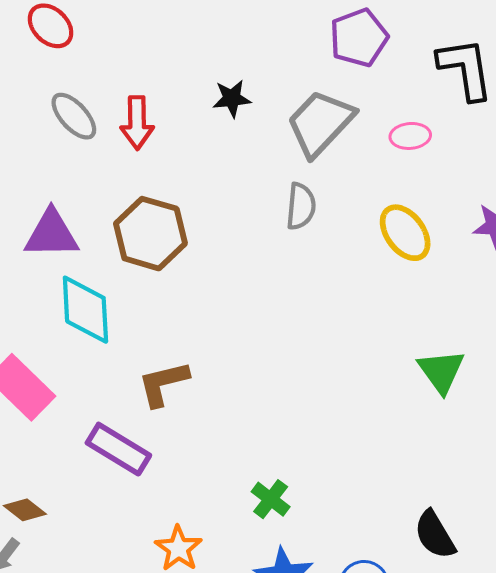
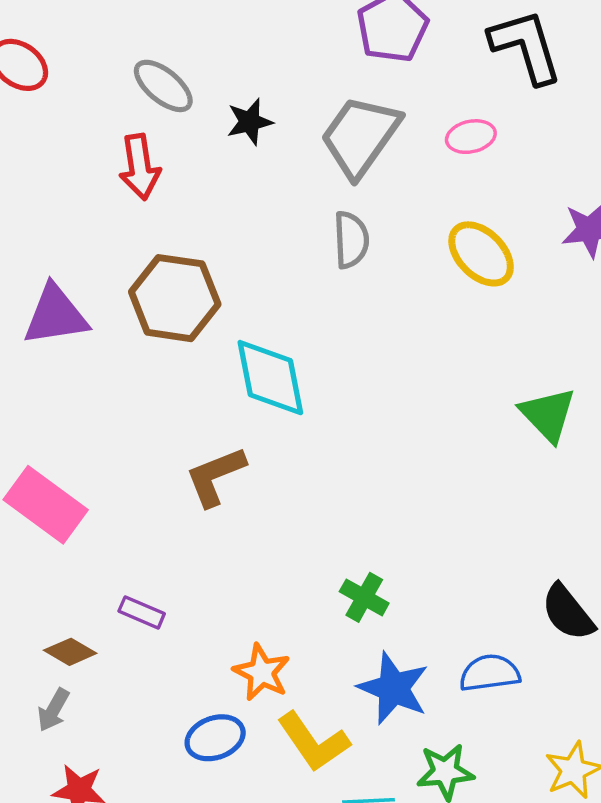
gray ellipse: (74, 116) -> (163, 86), moved
cyan diamond: (85, 310) -> (270, 378), moved
purple rectangle: (118, 449) -> (142, 612), moved, size x0.6

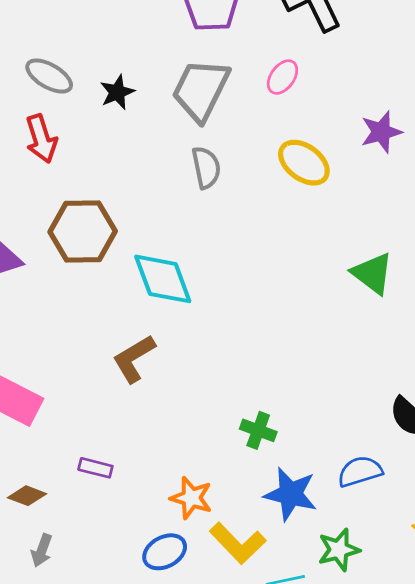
pink ellipse: (471, 137) -> (282, 77), turned -32
brown diamond: (70, 652) -> (27, 496), moved

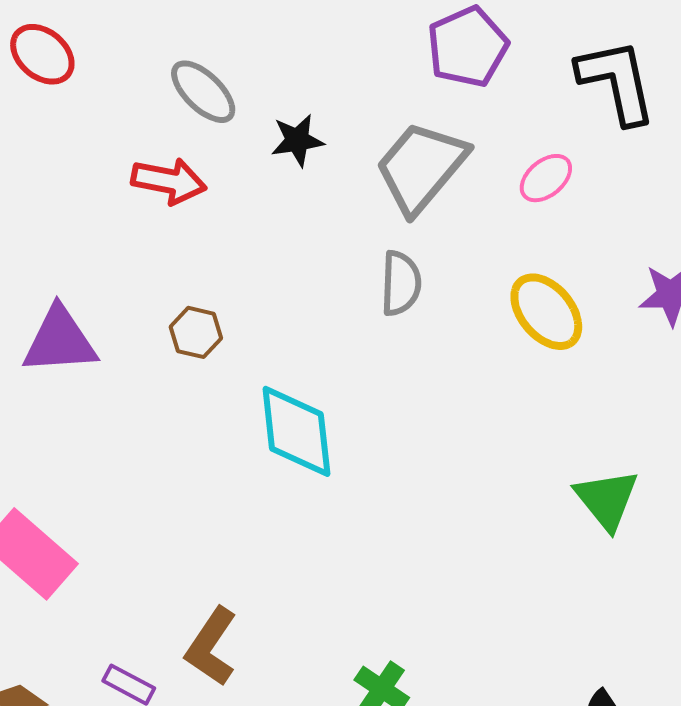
red arrow: (41, 139) -> (169, 181), turned -75
brown hexagon: (83, 231) -> (196, 332), size x0.5
brown L-shape: (134, 359) -> (211, 647), moved, turned -39

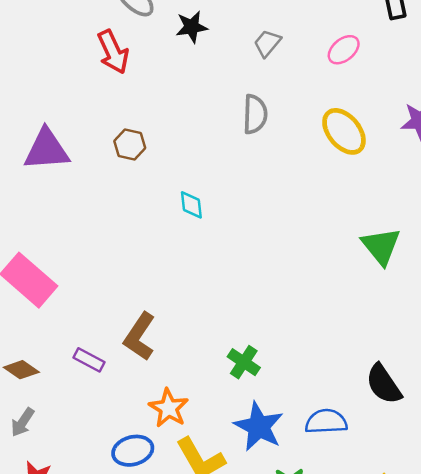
gray trapezoid: (421, 167) -> (267, 43), size x0.5
red arrow: (169, 181) -> (113, 52), turned 54
cyan diamond: (296, 431) -> (191, 205), size x0.5

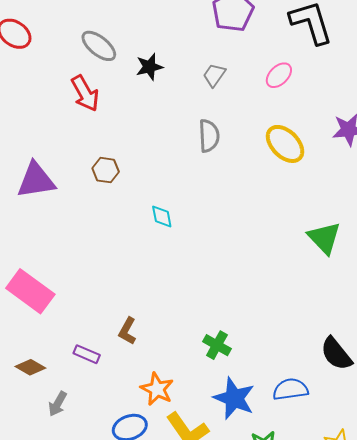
brown L-shape: (139, 337) -> (127, 331), size x0.7
gray arrow: (23, 422) -> (58, 404), moved

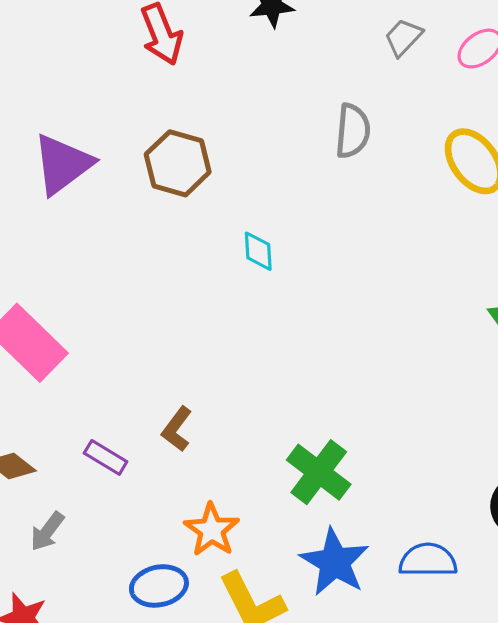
gray trapezoid: (214, 75) -> (403, 37), moved
brown hexagon: (106, 170) -> (178, 163), size x1.5
purple triangle: (36, 180) -> (62, 164), turned -36
green cross: (217, 345) -> (319, 472), size x1.4

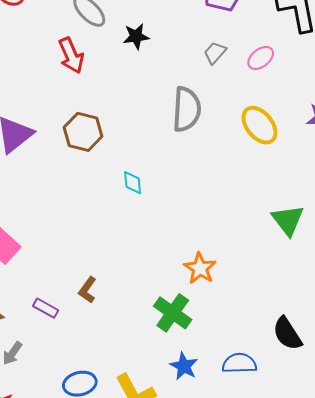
gray semicircle: (353, 131) -> (187, 109), size x1.4
orange star: (212, 530) -> (200, 268), moved
blue star: (335, 562) -> (184, 366), size x0.7

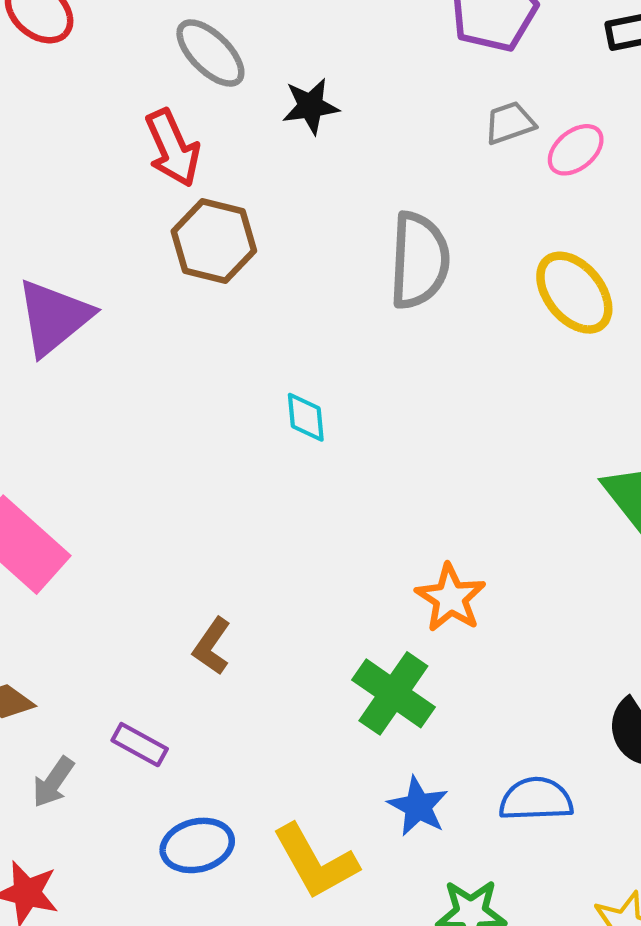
gray trapezoid: (215, 53) -> (510, 123), moved, turned 30
brown hexagon: (83, 132) -> (214, 241), moved
purple rectangle: (46, 308) -> (140, 745), moved

